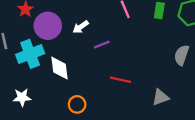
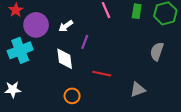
purple line: (102, 45) -> (85, 42), turned -48
white diamond: (59, 68) -> (65, 59), moved
orange circle: (77, 104) -> (72, 96), moved

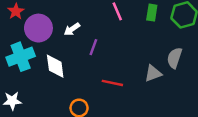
white diamond: (65, 59) -> (55, 66), moved
gray triangle: (138, 90) -> (153, 73), moved

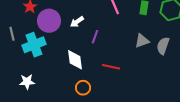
white diamond: (55, 66) -> (75, 60), moved
gray triangle: (153, 73) -> (142, 41), moved

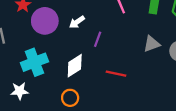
cyan cross: (34, 45) -> (34, 62), moved
white diamond: (75, 60) -> (75, 66), turned 65
orange circle: (83, 88) -> (70, 98), moved

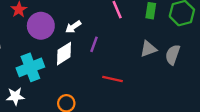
white diamond: (75, 66) -> (64, 54), moved

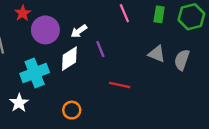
purple line: (94, 44) -> (100, 49), turned -42
gray triangle: (148, 49) -> (157, 54), turned 42
white star: (15, 96) -> (19, 103), turned -30

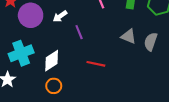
white diamond: (69, 59) -> (52, 61), moved

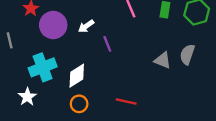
gray triangle: (129, 36) -> (163, 60), moved
red line: (96, 64) -> (126, 101), moved

